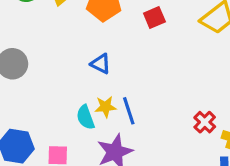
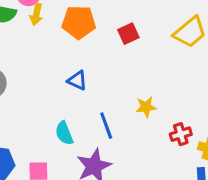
yellow star: (105, 107) -> (146, 107), moved
red cross: (205, 122) -> (181, 134), turned 30

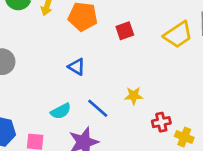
blue line: (106, 126) -> (98, 108), turned -35
cyan semicircle: (64, 133) -> (61, 111), turned -102

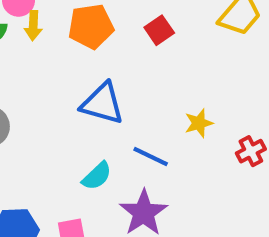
blue triangle: (77, 67) -> (102, 103), size x1.6

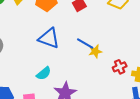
blue line: (151, 157) -> (85, 44), moved

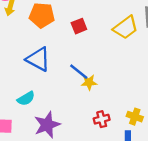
red cross: (120, 67) -> (102, 119), moved

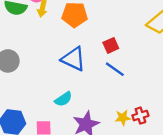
red square: (79, 26) -> (111, 45), moved
yellow star: (89, 82) -> (123, 118), moved

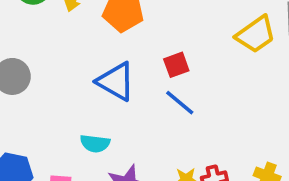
cyan semicircle: (63, 99) -> (95, 143), turned 36

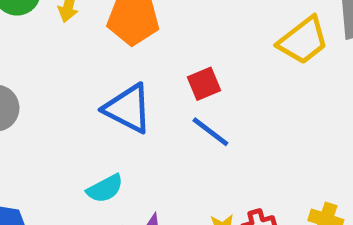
cyan semicircle: (95, 143) -> (105, 189), turned -32

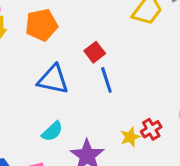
blue line: (210, 132) -> (106, 80), turned 50

